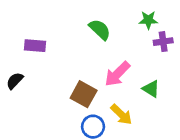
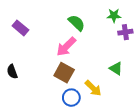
purple rectangle: (35, 46) -> (20, 28), moved, turned 35
pink arrow: (117, 74) -> (66, 47), moved
black semicircle: (15, 81) -> (12, 72), moved, turned -64

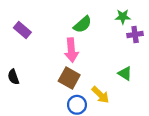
green semicircle: (77, 23) -> (83, 24), turned 96
pink arrow: (66, 47) -> (71, 50), turned -50

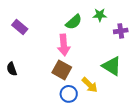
green star: (123, 17) -> (100, 15), moved
green triangle: (125, 74) -> (112, 66), size x1.5

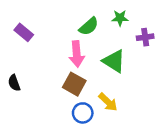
green triangle: (112, 66) -> (114, 61), moved

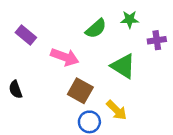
pink arrow: (77, 54) -> (65, 57), moved, turned -65

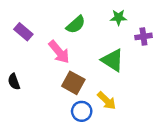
green semicircle: (96, 29) -> (76, 25), moved
pink arrow: (65, 57) -> (59, 52), turned 30

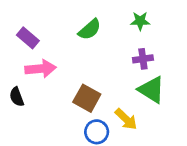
purple cross: (143, 36) -> (143, 59), moved
pink arrow: (59, 52) -> (41, 69), moved, turned -55
green triangle: (113, 60) -> (151, 90), moved

